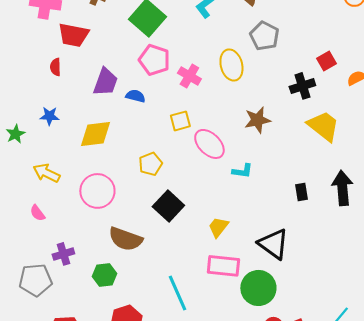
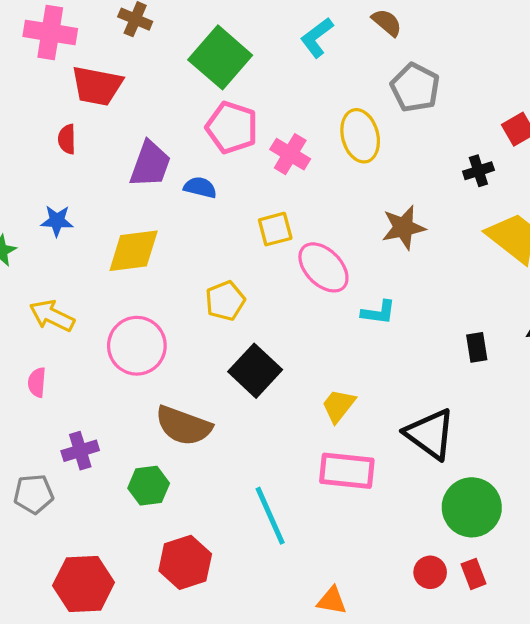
black cross: (302, 86) -> (478, 171), size x0.7
pink semicircle: (37, 213) -> (37, 382), turned 42
gray pentagon: (35, 280) -> (34, 494), size x0.7
green circle: (258, 288) -> (472, 507), moved

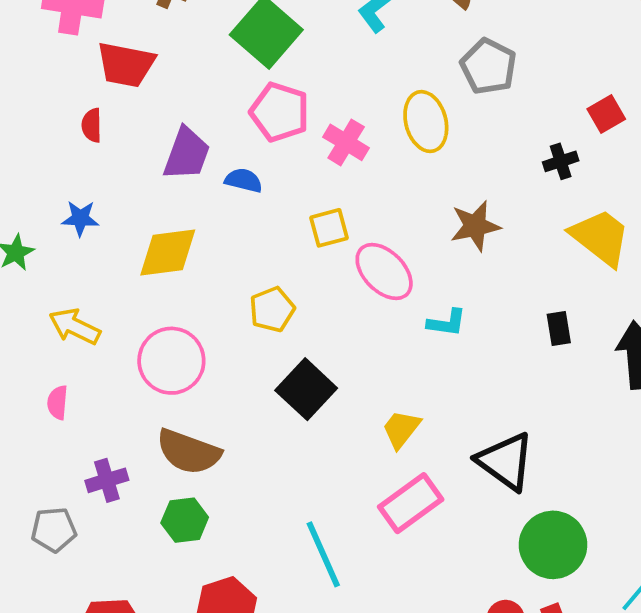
black rectangle: (477, 347) -> (559, 328), moved
brown semicircle: (184, 426) -> (189, 452), moved
pink rectangle: (347, 471) -> (411, 503), turned -42

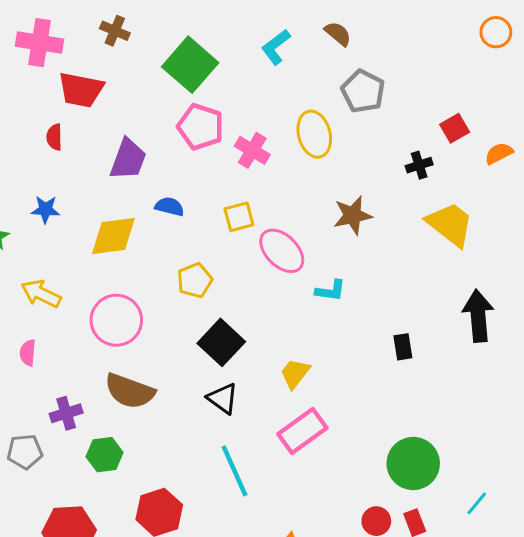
blue semicircle: (244, 180) -> (170, 206), moved
black rectangle: (559, 328) -> (403, 347), moved
black triangle: (506, 461) -> (223, 399), moved, size x0.7
green hexagon: (185, 520) -> (105, 455), moved

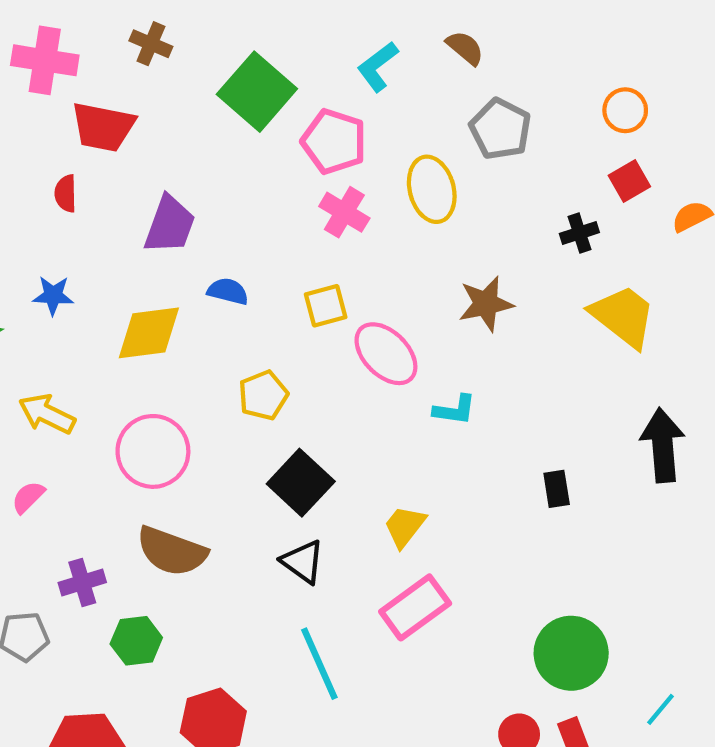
orange circle: (496, 32) -> (625, 110), moved
pink pentagon: (201, 127) -> (334, 141), moved
pink semicircle: (28, 353) -> (28, 497), turned 40

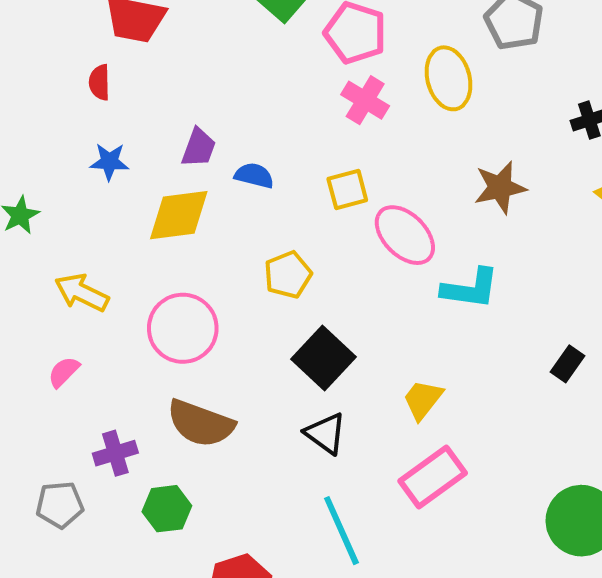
purple trapezoid: (170, 225) -> (199, 148), moved, size x0.7
blue star: (53, 295) -> (109, 162), moved
cyan L-shape: (455, 410) -> (470, 289), size x1.4
black rectangle: (557, 489) -> (567, 364), turned 44

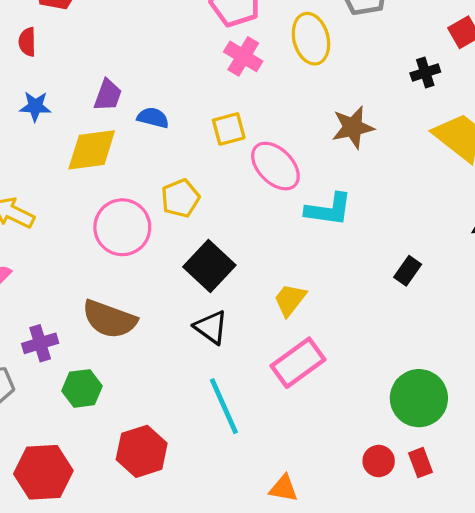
pink circle: (183, 328) -> (122, 227), moved

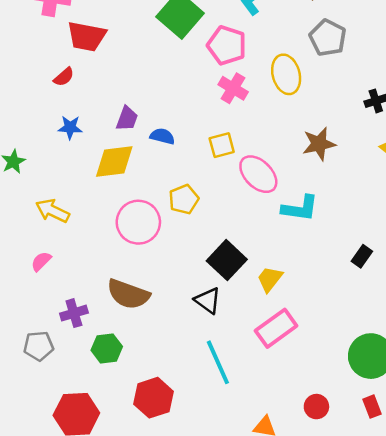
red semicircle: (27, 42) -> (64, 77), turned -130
black square: (209, 266) -> (227, 260), moved
red circle: (379, 461) -> (316, 407), moved

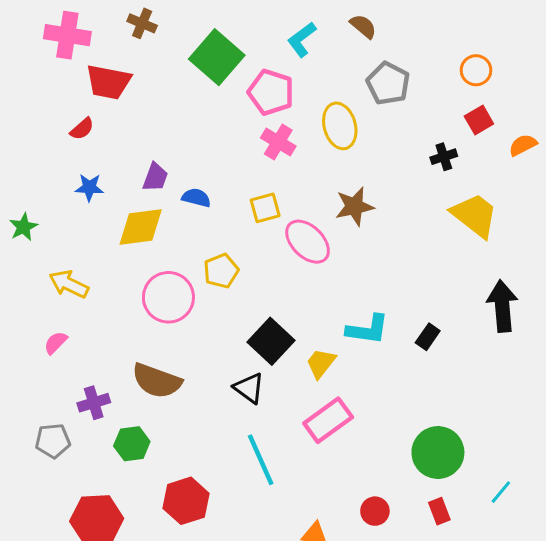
brown star: (319, 144) -> (354, 206), moved
cyan L-shape: (300, 208) -> (368, 329), moved

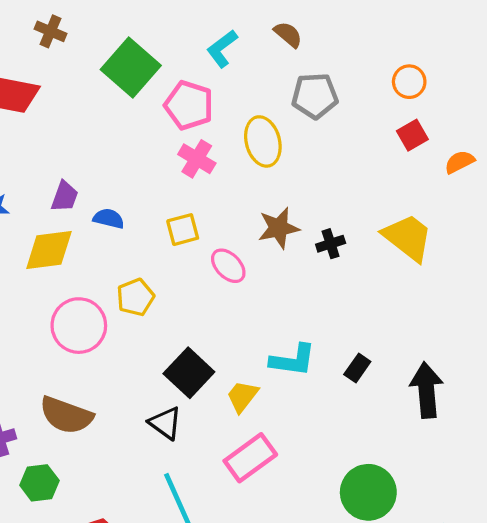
gray pentagon: (388, 83) -> (315, 96), turned -30
black cross: (444, 157) -> (331, 244), moved
pink ellipse: (308, 242) -> (228, 266), size x0.7
black arrow: (502, 306) -> (427, 390), moved

